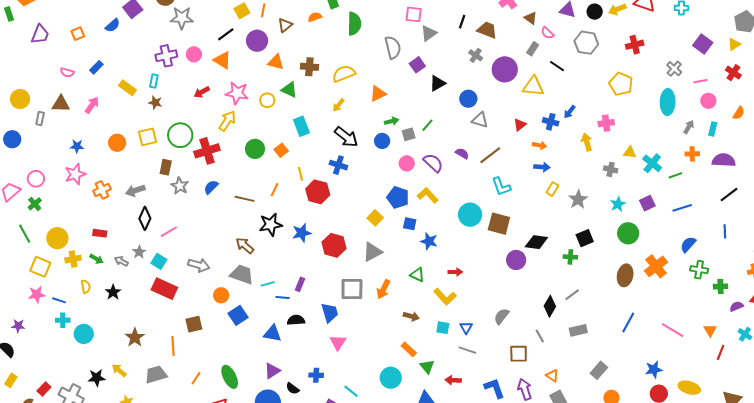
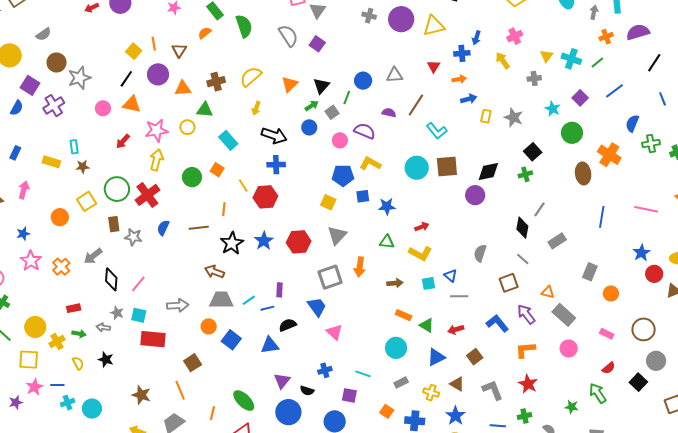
purple cross: (166, 56) -> (54, 106), moved
black triangle: (437, 83) -> (321, 86), moved
blue circle: (468, 99) -> (363, 81), moved
yellow triangle: (630, 152) -> (547, 56), turned -40
purple star: (18, 326) -> (16, 402), moved

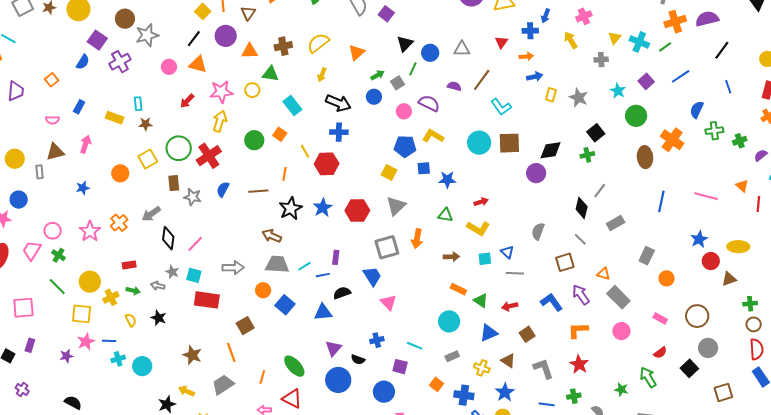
orange cross: (606, 37) -> (675, 22), size x1.5
black triangle: (321, 86) -> (405, 44), moved
pink star: (31, 261) -> (90, 231), moved

